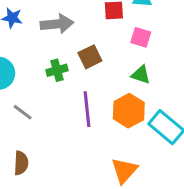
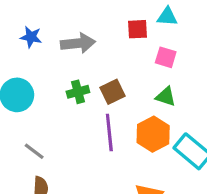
brown square: (90, 57) -> (112, 92), moved
gray line: (23, 112) -> (34, 151), moved

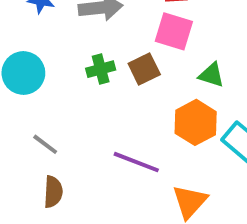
pink square: (166, 57) -> (174, 31), moved, size x1.4
purple line: (109, 133) -> (136, 162), moved, turned -63

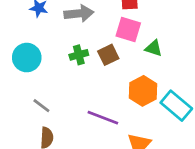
green triangle: (211, 75) -> (154, 48), moved

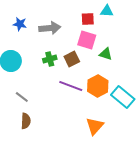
purple line: (103, 118) -> (71, 86), moved

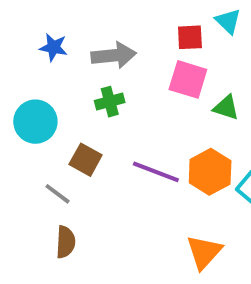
cyan triangle: (107, 11) -> (228, 21), turned 40
green cross: (50, 59) -> (110, 102), moved
brown square: (72, 59) -> (86, 160), moved, turned -35

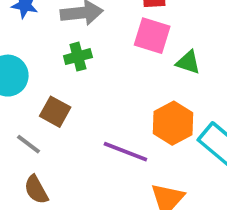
purple line: (156, 172) -> (125, 152), moved
brown semicircle: (66, 242) -> (36, 190), turned 148

